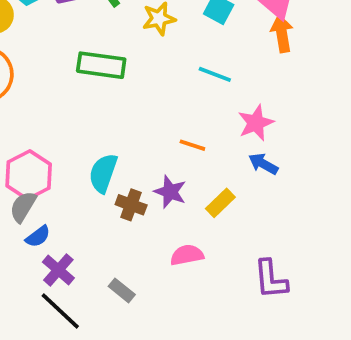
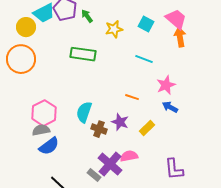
gray semicircle: (23, 207) -> (41, 130), turned 48
blue semicircle: (38, 236) -> (49, 146), size x1.5
purple cross: (58, 270) -> (110, 164), moved, size x1.4

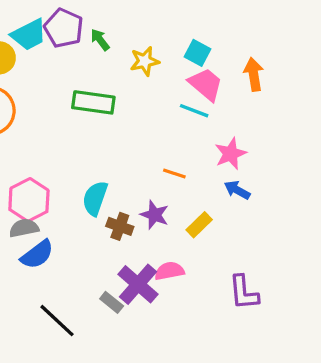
pink trapezoid: (176, 19) -> (206, 84), moved

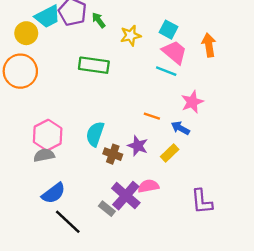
blue arrow: (237, 190) -> (180, 128), moved
blue semicircle: (37, 254) -> (54, 193), moved

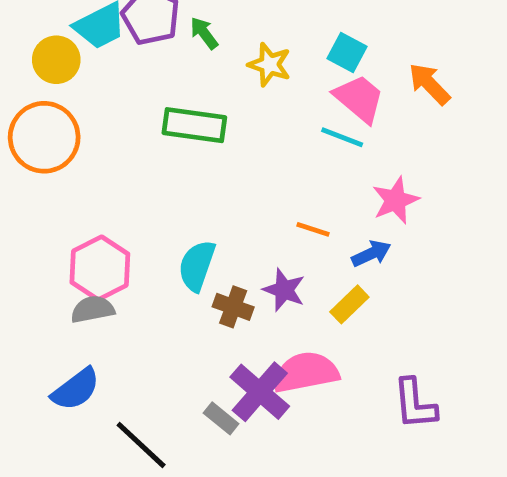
yellow star: (131, 36) -> (269, 65), turned 30
orange arrow: (209, 45) -> (429, 84), turned -35
blue arrow: (180, 128) -> (371, 254), turned 126
pink semicircle: (148, 186) -> (306, 372), size x1.5
blue semicircle: (54, 193) -> (76, 389), moved

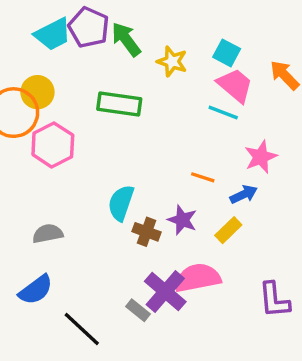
green arrow: (204, 33) -> (126, 39), size x1.5
yellow circle: (56, 60) -> (37, 92), moved
pink hexagon: (100, 268) -> (53, 145), moved

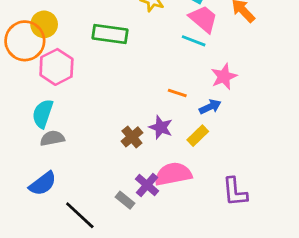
cyan semicircle: (121, 203) -> (43, 114), moved
brown cross: (147, 232) -> (132, 137), turned 30
purple cross: (165, 291) -> (147, 185), size x0.7

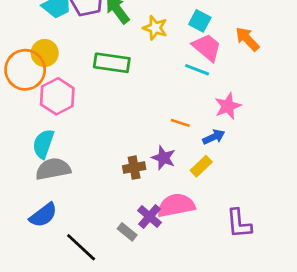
brown cross: (132, 137) -> (134, 168), turned 30
gray semicircle: (52, 138) -> (53, 169), size x1.4

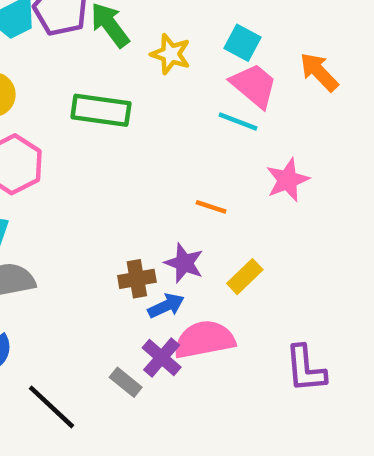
blue arrow: (214, 137) -> (166, 306), moved

